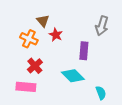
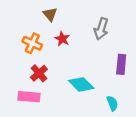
brown triangle: (43, 21) -> (50, 14), moved
gray arrow: (102, 26) -> (101, 29), moved
purple rectangle: (84, 51) -> (121, 64), moved

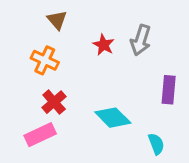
brown triangle: (50, 14) -> (57, 20), moved
red star: (62, 39) -> (104, 45), moved
pink rectangle: (29, 97) -> (40, 135), turned -30

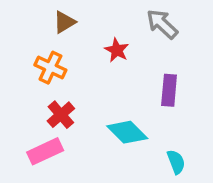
brown triangle: (57, 20) -> (64, 22), turned 40
gray arrow: (141, 40) -> (162, 24), moved, turned 116
purple rectangle: (169, 90) -> (169, 90), moved

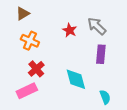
brown triangle: (64, 22) -> (23, 14), moved
gray arrow: (162, 24) -> (97, 26), moved
cyan diamond: (127, 132) -> (76, 79), turned 30

